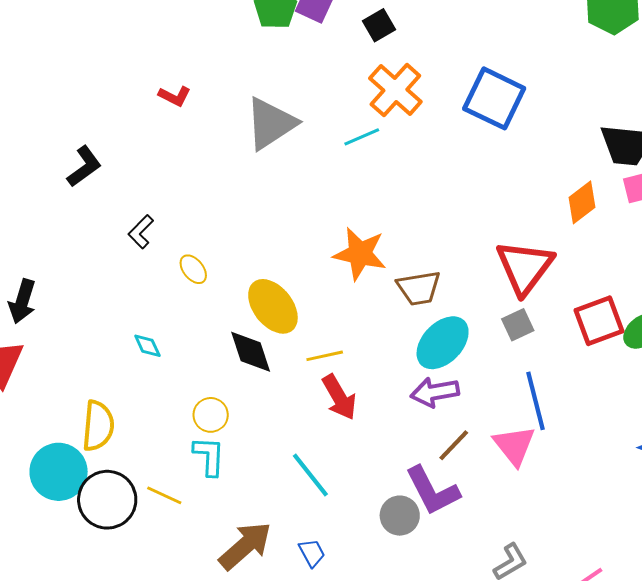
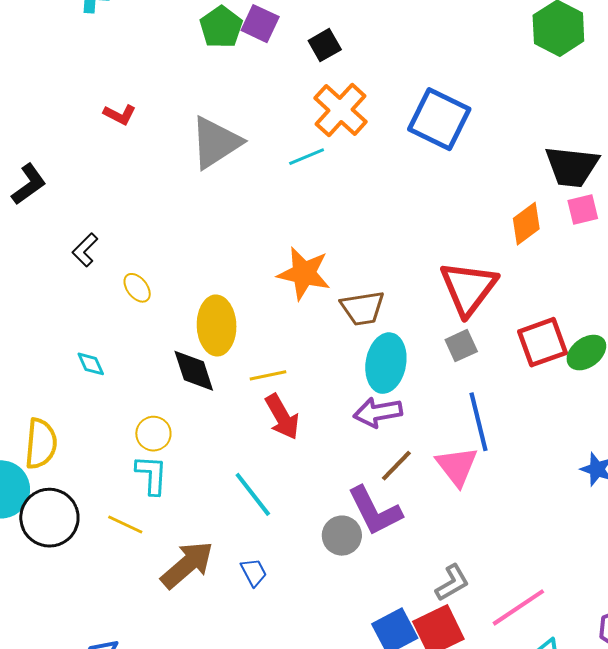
yellow ellipse: (273, 306) -> (217, 325), turned 36
cyan ellipse: (443, 343) -> (386, 363), turned -34
yellow line: (164, 495) -> (125, 525), moved

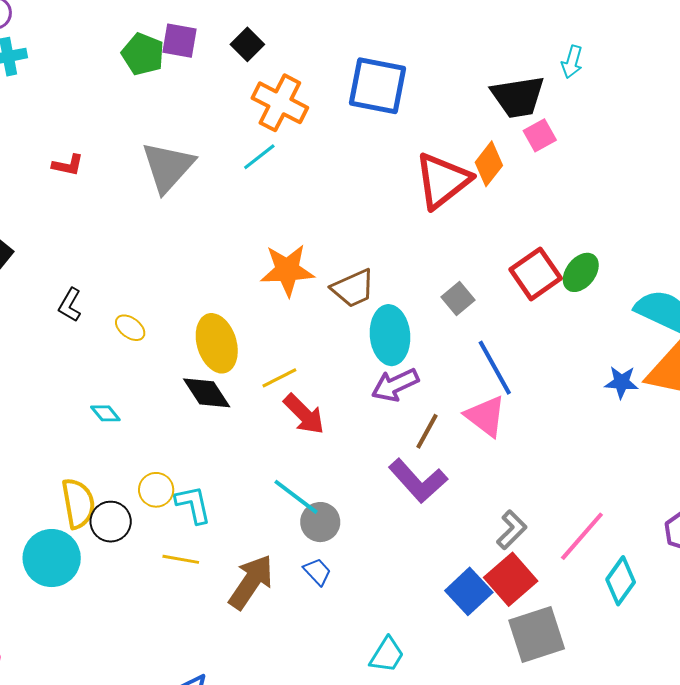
red triangle: (468, 288) -> (443, 181), moved, turned 30
yellow circle: (153, 434) -> (156, 490), moved
black circle: (49, 518) -> (111, 522), moved, size x0.7
gray circle: (342, 536) -> (320, 522), moved

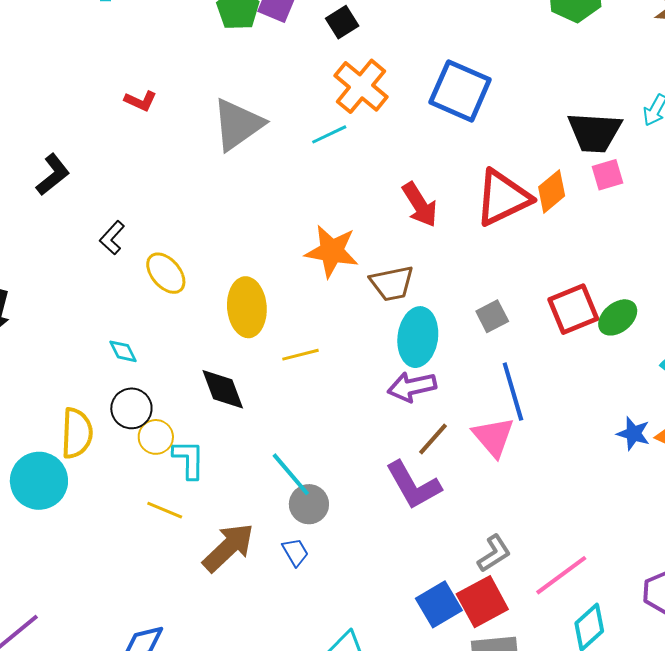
yellow ellipse: (130, 328) -> (166, 273), size x1.4
black diamond: (207, 393) -> (223, 389), moved
red arrow: (304, 414) -> (420, 205), moved
black circle: (111, 522) -> (131, 408), moved

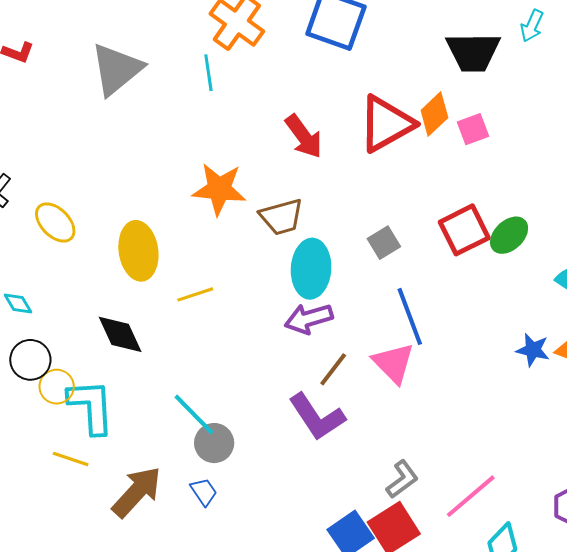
cyan line: (329, 134) -> (208, 73), turned -69
pink square: (608, 175) -> (473, 129), moved
cyan L-shape: (189, 459) -> (91, 407), size x1.4

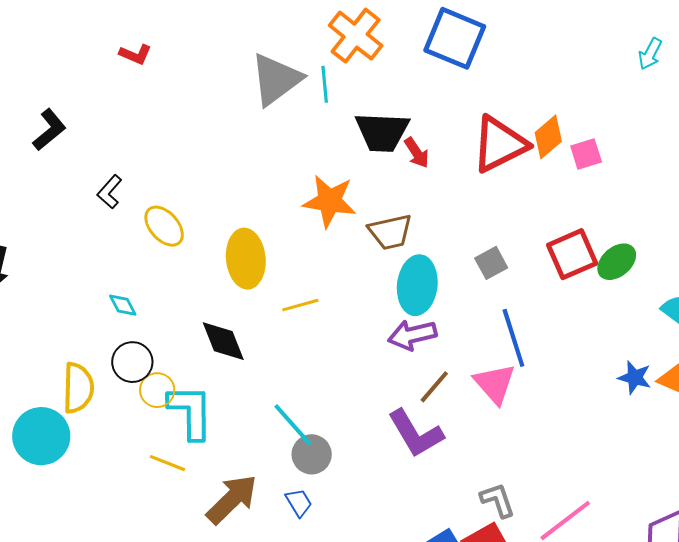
black trapezoid: (473, 52) -> (382, 132), moved
gray triangle: (117, 69) -> (276, 79), moved
red arrow: (304, 136) -> (417, 153), size x0.7
gray L-shape: (402, 479) -> (498, 500), turned -75

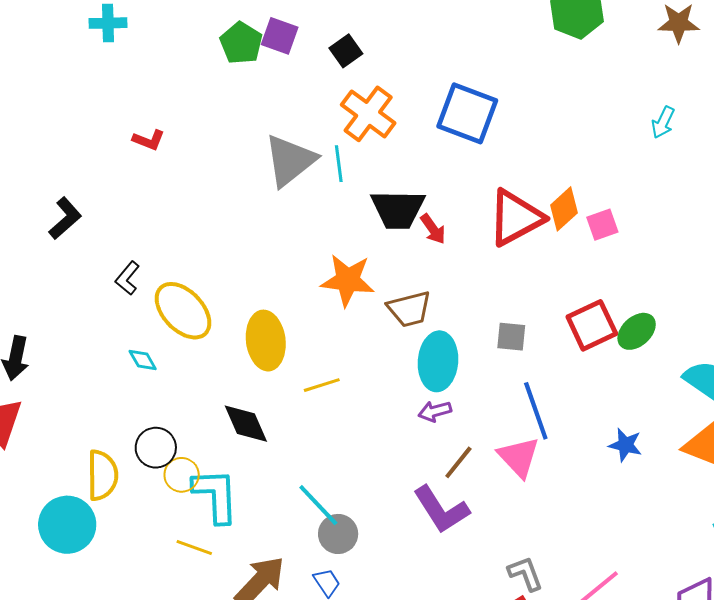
yellow ellipse: (164, 226) -> (183, 311), size x1.4
gray square: (491, 263) -> (511, 337), turned 36
cyan diamond: (123, 305) -> (143, 360), moved
purple arrow: (412, 335) -> (435, 411), size x0.7
blue star: (635, 377) -> (625, 445), moved

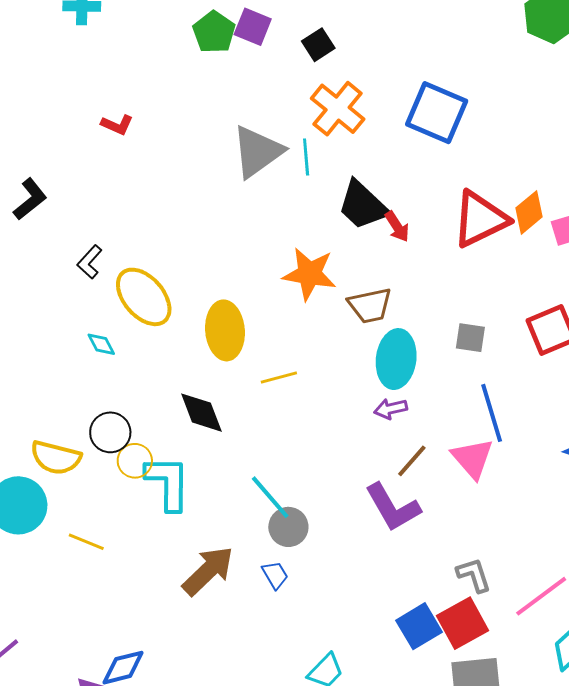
black trapezoid: (398, 209) -> (363, 205), turned 40
yellow semicircle: (102, 475) -> (56, 458), turned 102
yellow line: (194, 547) -> (86, 542), moved

